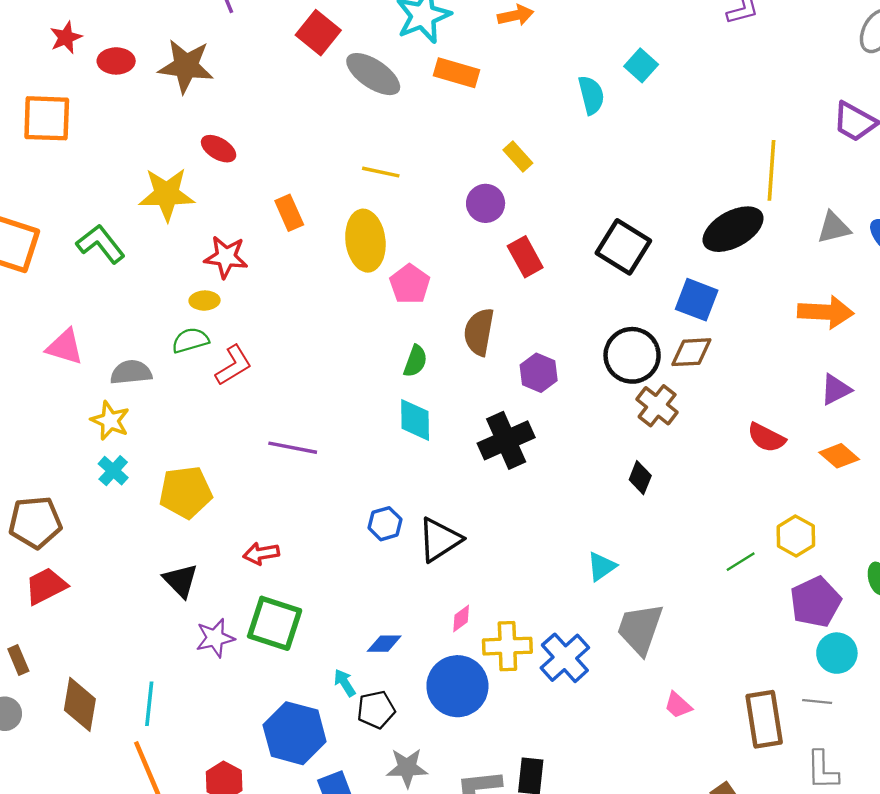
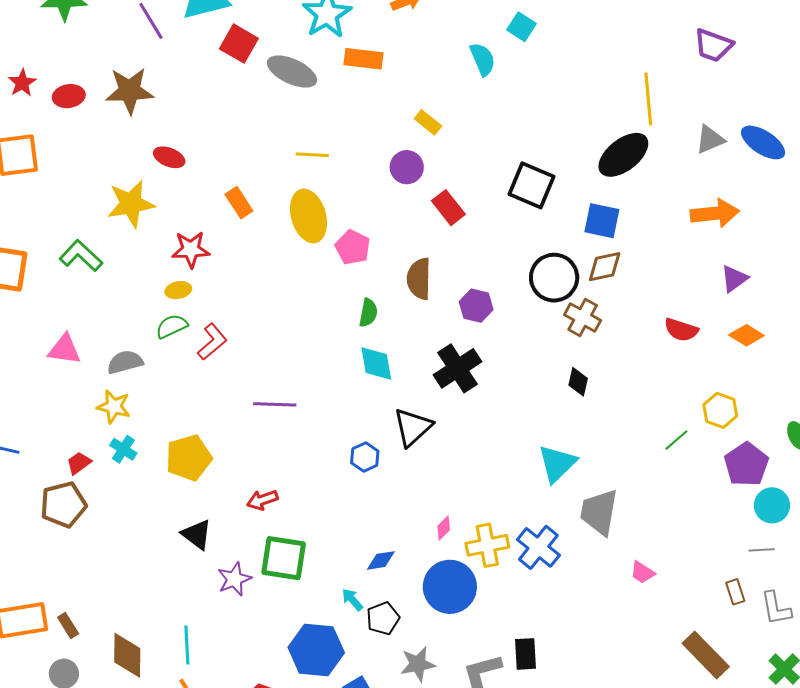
black triangle: (440, 540) -> (413, 427), moved
cyan triangle: (602, 566) -> (557, 464), size x1.5
red trapezoid: (46, 586) -> (79, 463), moved, size x0.7
brown rectangle: (764, 719) -> (735, 592), moved, size x0.5

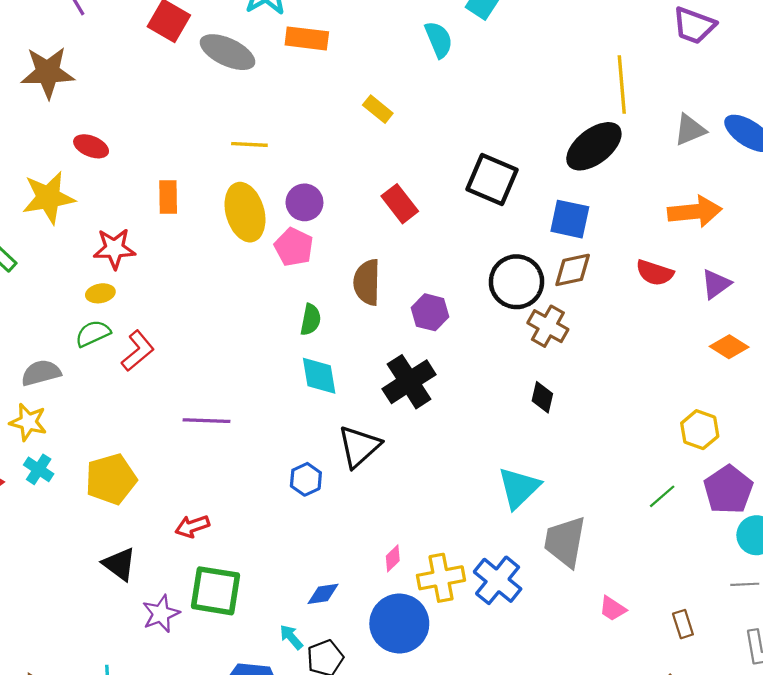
purple circle: (407, 167) -> (304, 202), moved
orange rectangle: (239, 203) -> (168, 197), turned 32
red semicircle: (681, 330) -> (655, 273), moved
green line: (676, 440) -> (662, 496), moved
brown rectangle: (735, 592) -> (683, 624), moved

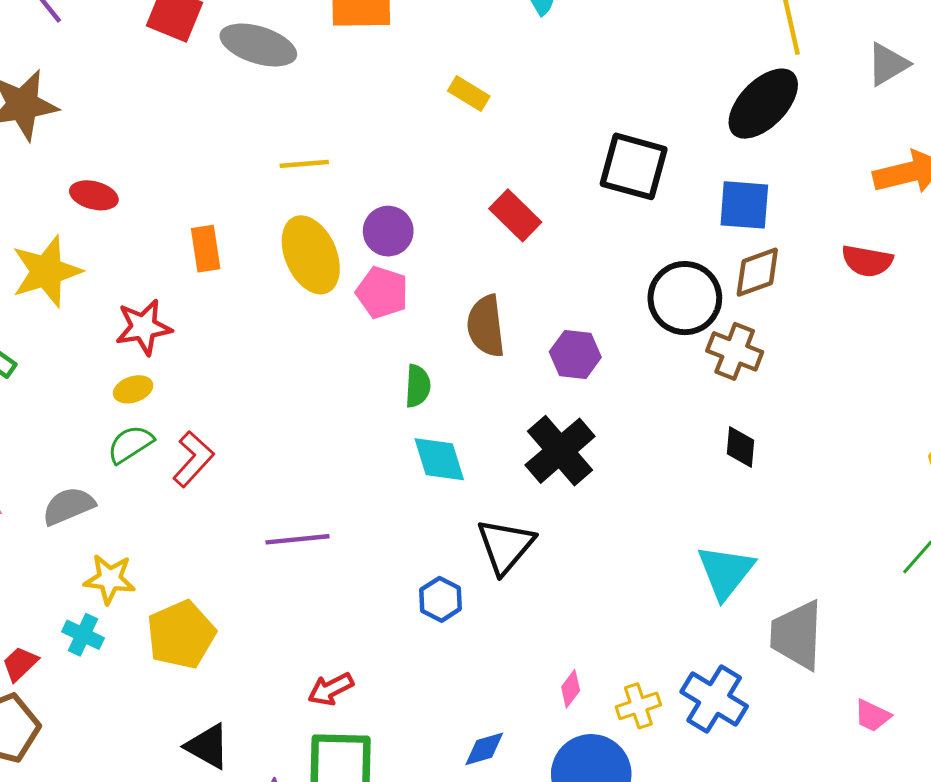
yellow star: (28, 422) -> (110, 579), moved
red arrow: (192, 526) -> (331, 689), moved
yellow cross: (441, 578) -> (638, 706), size x0.7

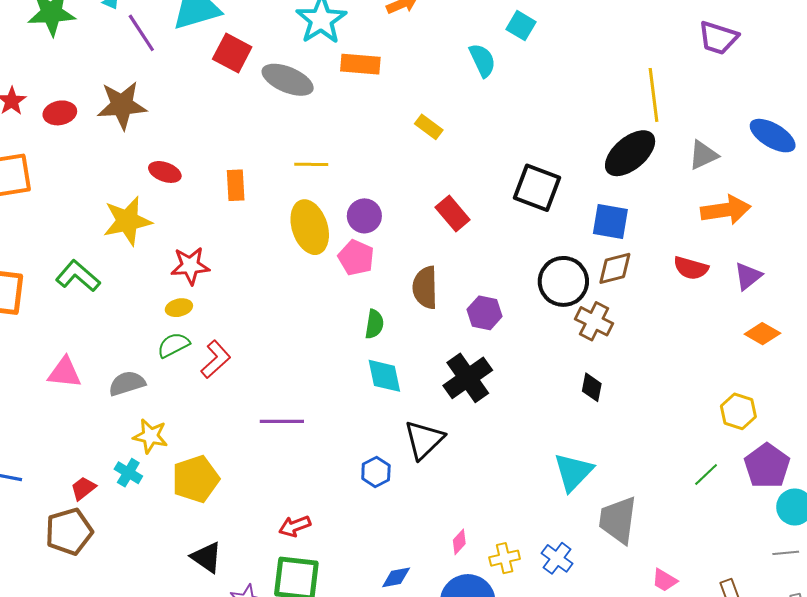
gray triangle: (888, 64) -> (703, 155), moved
orange rectangle: (206, 249) -> (236, 185), moved
blue cross: (714, 699) -> (557, 558), size x0.7

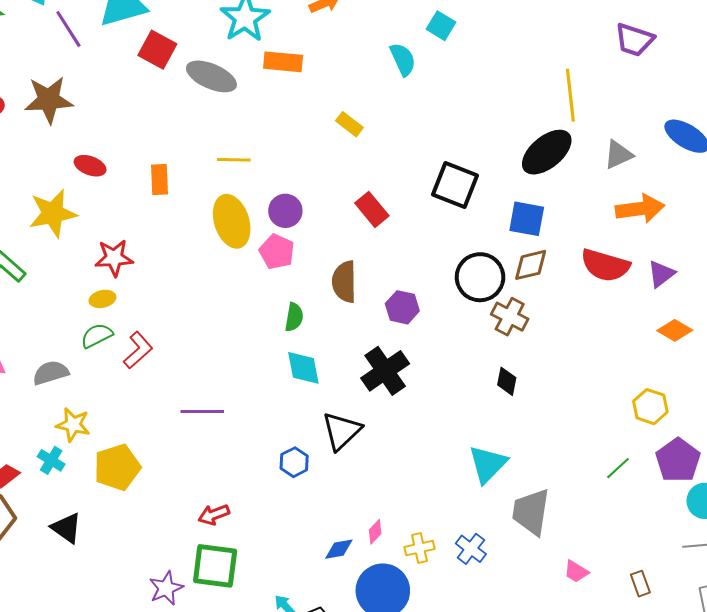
red semicircle: (691, 268) -> (605, 265), size x1.4
black triangle: (207, 557) -> (67, 528), moved
blue diamond: (396, 577) -> (339, 549), moved

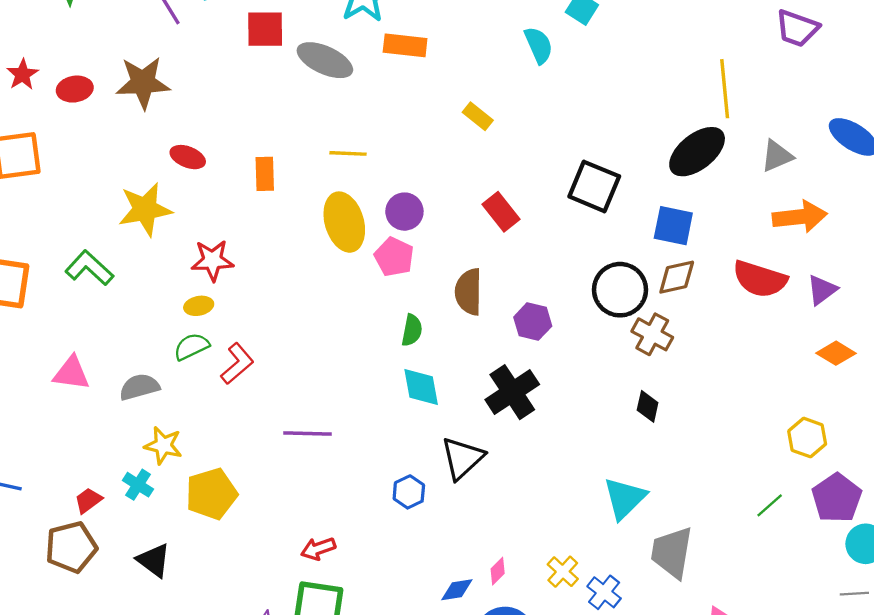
red square: (157, 50) -> (265, 29), turned -30
yellow cross: (419, 548) -> (563, 572), moved, turned -36

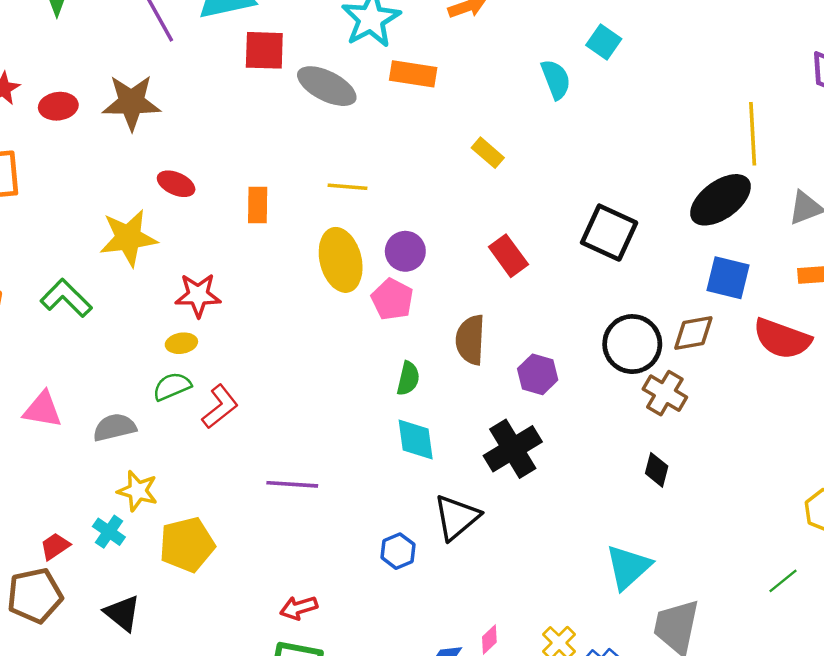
blue square: (673, 226) -> (728, 278), moved

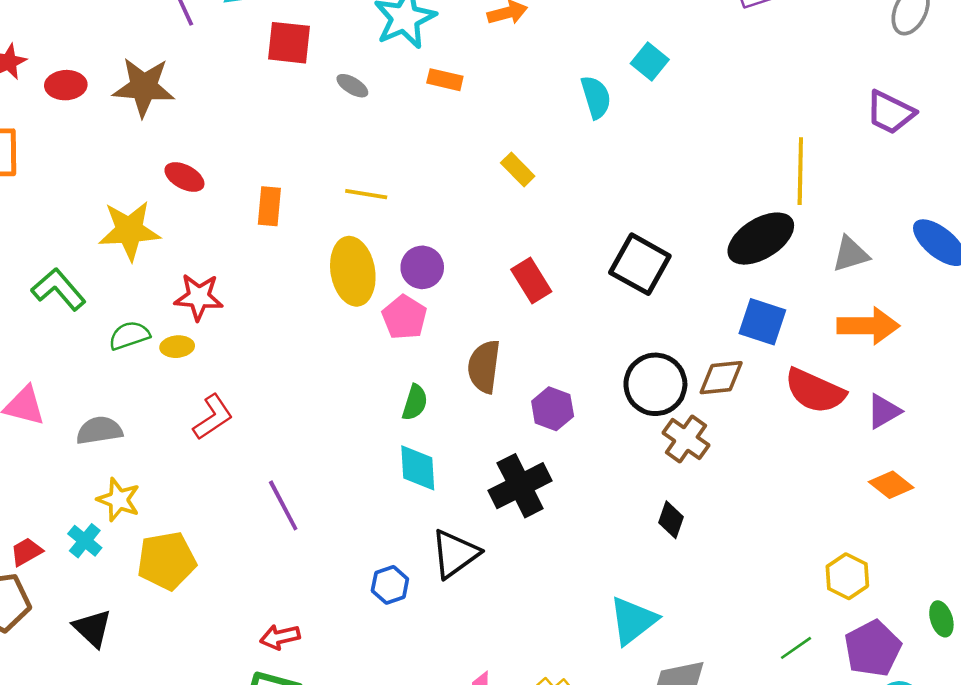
orange rectangle: (413, 74) -> (445, 80), size x0.7
gray ellipse: (327, 86) -> (352, 86), size x0.5
green semicircle: (172, 386) -> (129, 335), moved
purple line: (292, 484) -> (283, 505), turned 54

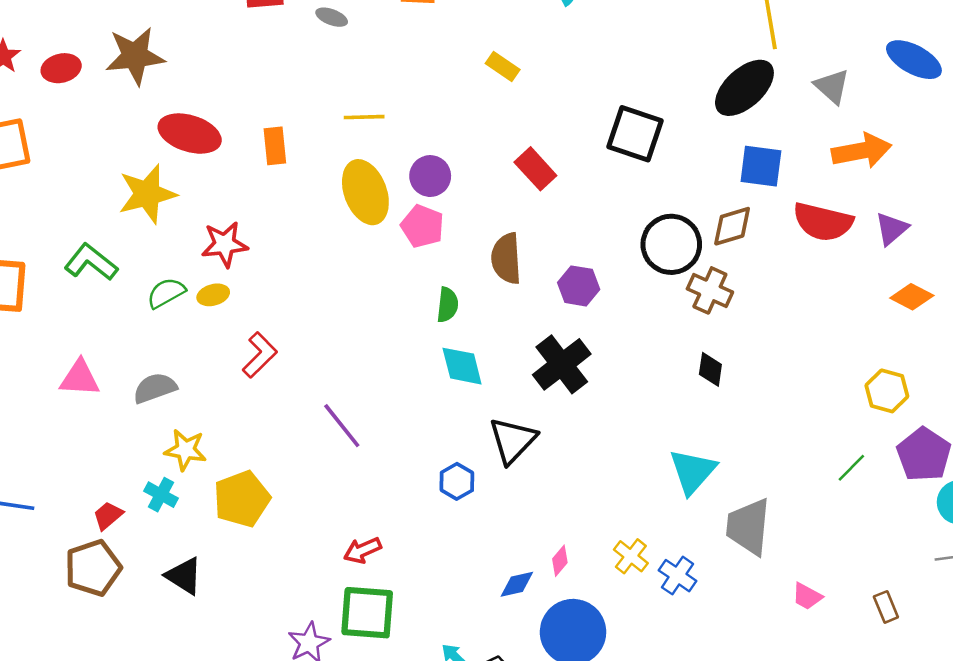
red ellipse: (184, 177) -> (190, 134), size x1.6
gray triangle: (851, 254) -> (832, 86), turned -51

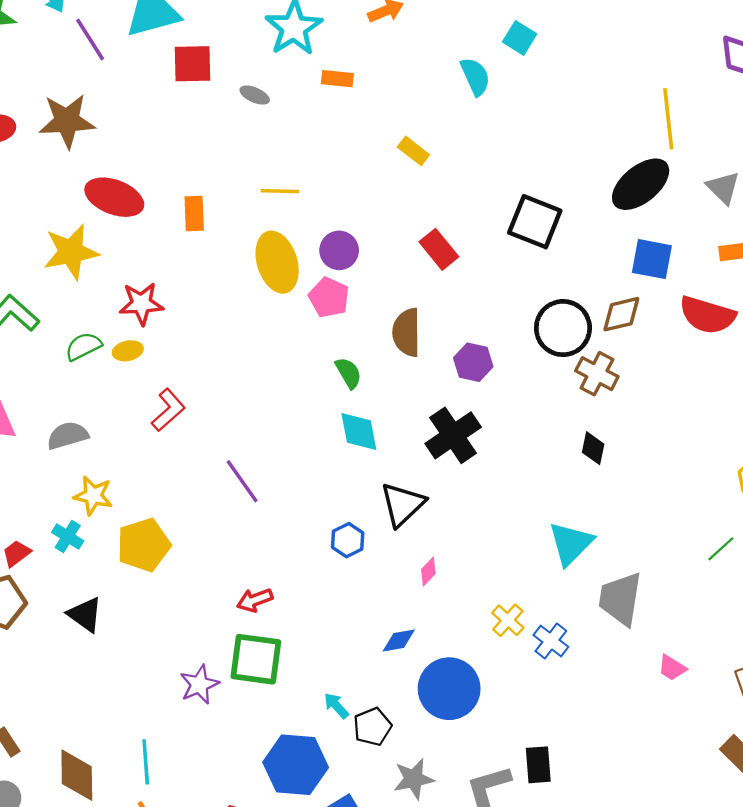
green semicircle: (448, 305) -> (348, 373), turned -40
pink diamond: (560, 561) -> (428, 571), moved

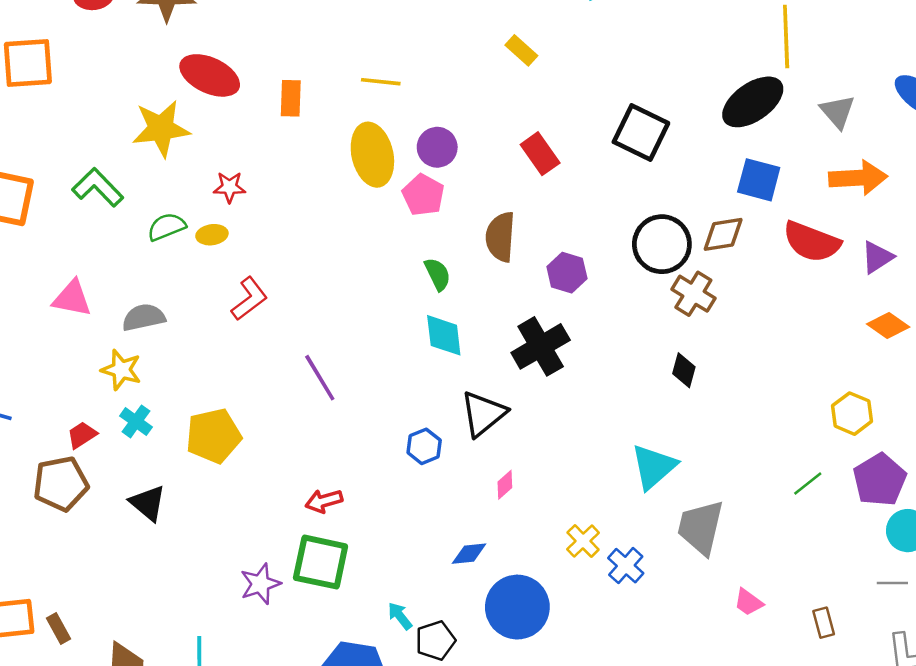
red star: (141, 304) -> (229, 187), size x0.7
yellow star: (93, 496) -> (121, 370), moved

